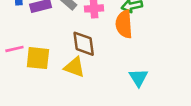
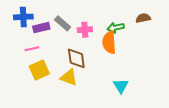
pink line: (14, 49) -> (32, 49), moved
yellow square: (38, 58) -> (39, 70), turned -30

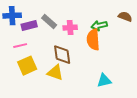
brown semicircle: (143, 18) -> (125, 17), turned 32
cyan triangle: (121, 86) -> (104, 81), turned 49

